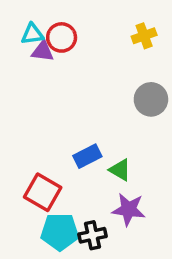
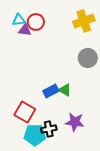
yellow cross: (144, 36) -> (84, 21), size x1.5
green triangle: (120, 170) -> (65, 90), moved
black cross: (93, 235) -> (49, 129), moved

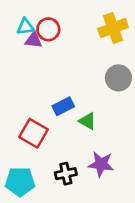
blue rectangle: (51, 91) -> (63, 106), moved
red square: (25, 112) -> (33, 133), moved
cyan pentagon: (35, 135) -> (20, 182), moved

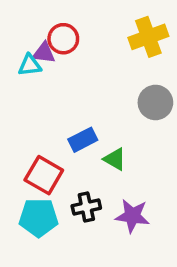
cyan triangle: (25, 27) -> (30, 65), moved
black cross: (66, 174) -> (86, 207), moved
cyan pentagon: (20, 182) -> (39, 218), moved

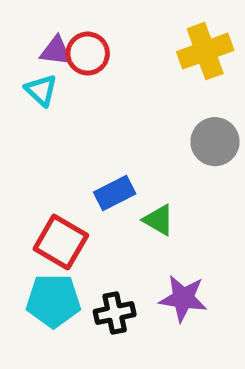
purple triangle: (44, 53) -> (56, 51), moved
cyan triangle: (30, 65) -> (41, 90), turned 50
black cross: (86, 207) -> (115, 313), moved

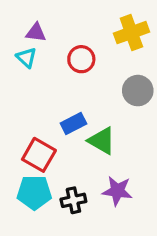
red circle: (88, 54) -> (81, 59), moved
green triangle: (159, 220) -> (102, 141), size x1.4

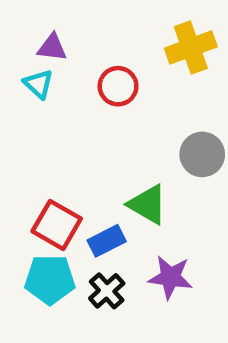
gray circle: (138, 91) -> (202, 154), moved
blue rectangle: (73, 123) -> (107, 241), moved
black cross: (73, 200) -> (107, 291), turned -30

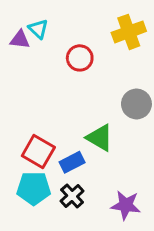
purple triangle: (52, 48) -> (20, 40), moved
cyan triangle: (38, 84) -> (38, 29), moved
purple star: (170, 277) -> (126, 205), moved

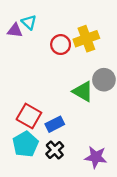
yellow cross: (129, 32) -> (86, 39), moved
green triangle: (100, 138) -> (83, 91), moved
cyan pentagon: (34, 188) -> (25, 144), turned -30

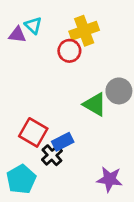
yellow cross: (86, 39) -> (84, 31), moved
cyan pentagon: (25, 144) -> (21, 179), moved
black cross: (55, 150) -> (52, 155), moved

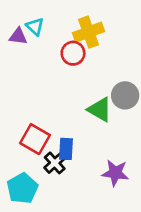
blue rectangle: (63, 142) -> (66, 149), turned -60
purple star: (110, 179) -> (115, 173), moved

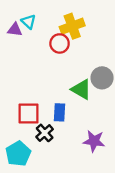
red square: (35, 139) -> (29, 113), turned -30
blue rectangle: (66, 149) -> (60, 112), moved

